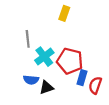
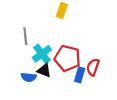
red semicircle: (95, 85) -> (93, 67), moved
black triangle: (47, 88) -> (44, 70), moved, turned 40

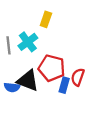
cyan cross: (42, 54) -> (28, 42), moved
black triangle: (44, 70) -> (28, 80), size x1.5

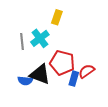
red semicircle: (78, 77) -> (87, 71), turned 35

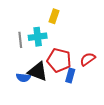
cyan cross: (40, 38) -> (38, 37), turned 30
red semicircle: (87, 71) -> (88, 59), moved

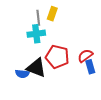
gray line: (20, 40) -> (38, 18), moved
blue rectangle: (70, 76) -> (90, 67), moved, turned -32

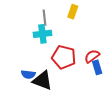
yellow rectangle: (52, 14) -> (73, 12), moved
black triangle: (36, 68) -> (42, 80), moved

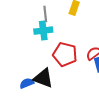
blue semicircle: (28, 74) -> (27, 83), moved, turned 152

